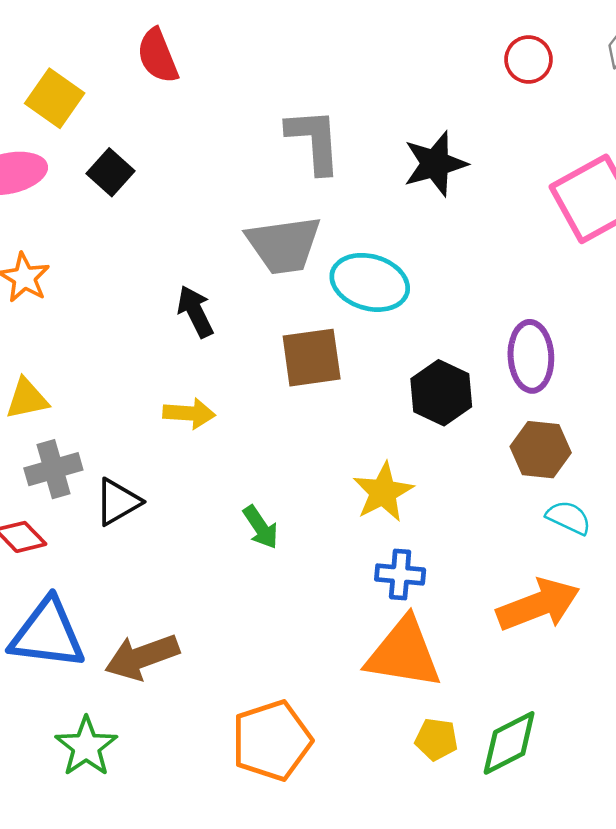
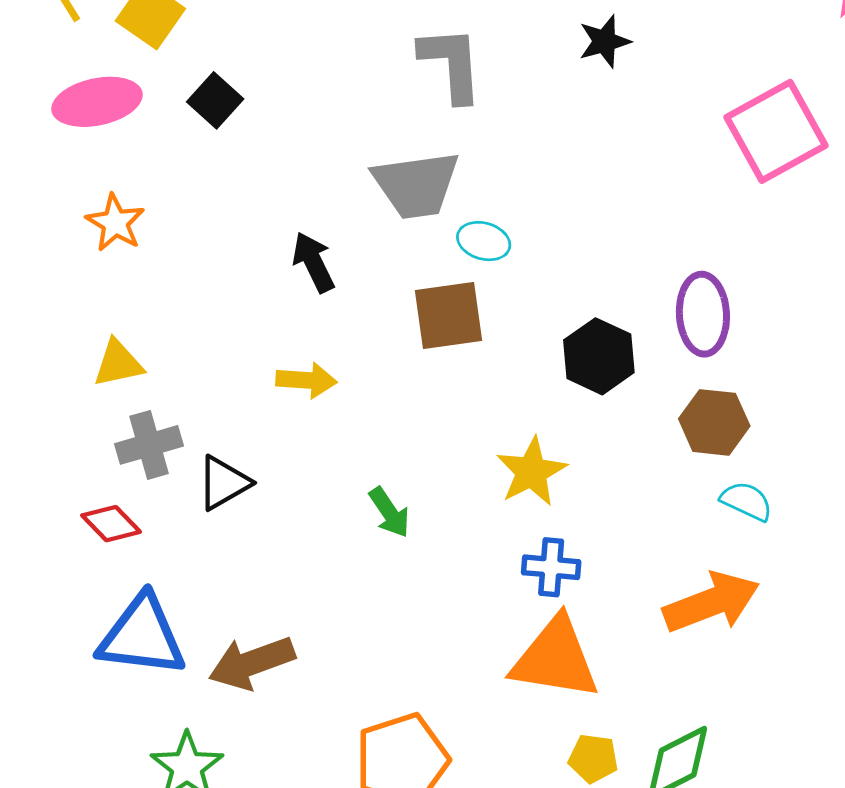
black star: (435, 164) -> (605, 41), moved, size x0.7
cyan ellipse: (370, 282) -> (484, 241), moved, size x0.6

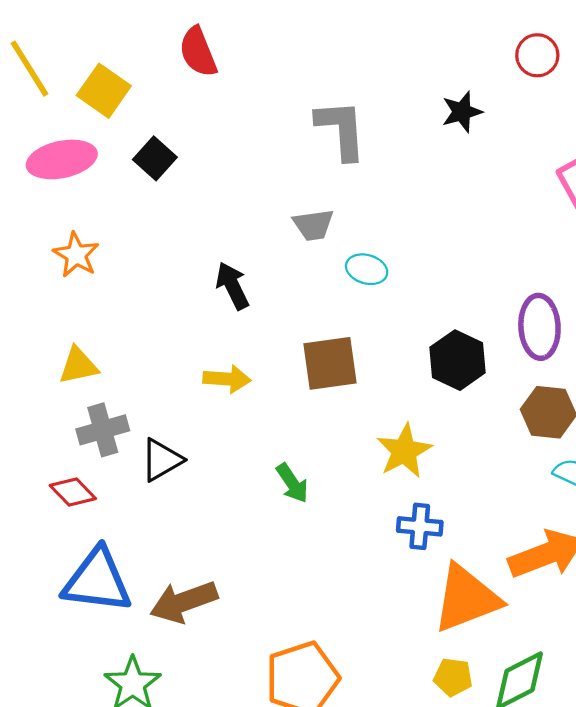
gray trapezoid: (416, 185) -> (313, 225), size x0.6
brown square: (448, 316) -> (330, 363), moved
orange triangle: (555, 659) -> (466, 598), moved, turned -30

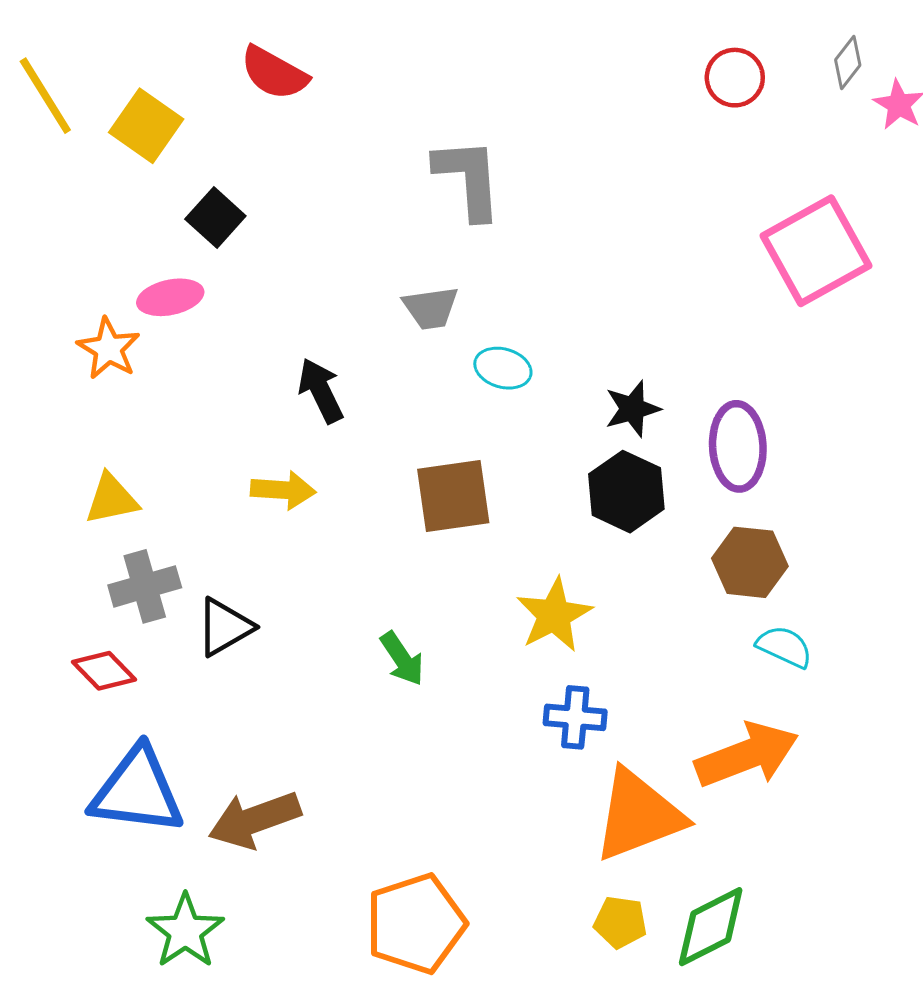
red semicircle: (198, 52) -> (274, 73), turned -39
black star: (462, 112) -> (632, 409), moved
pink ellipse: (62, 159) -> (170, 297), moved, size x0.7
yellow arrow: (227, 379) -> (283, 490), moved

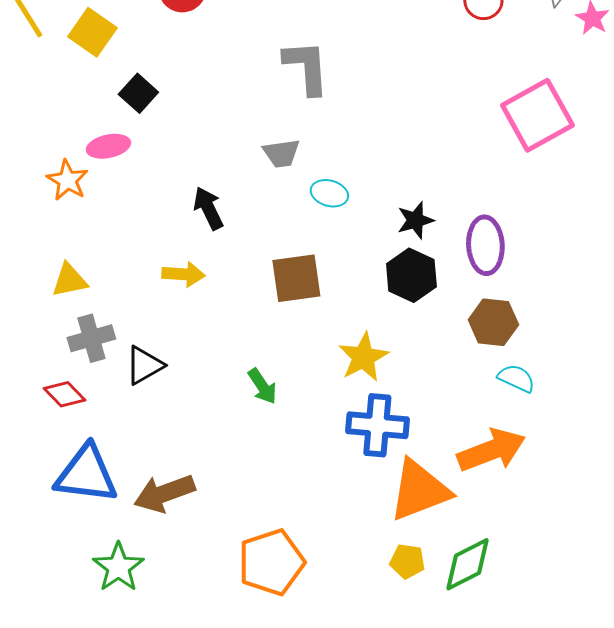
blue cross: (575, 717) -> (377, 425), size x1.5

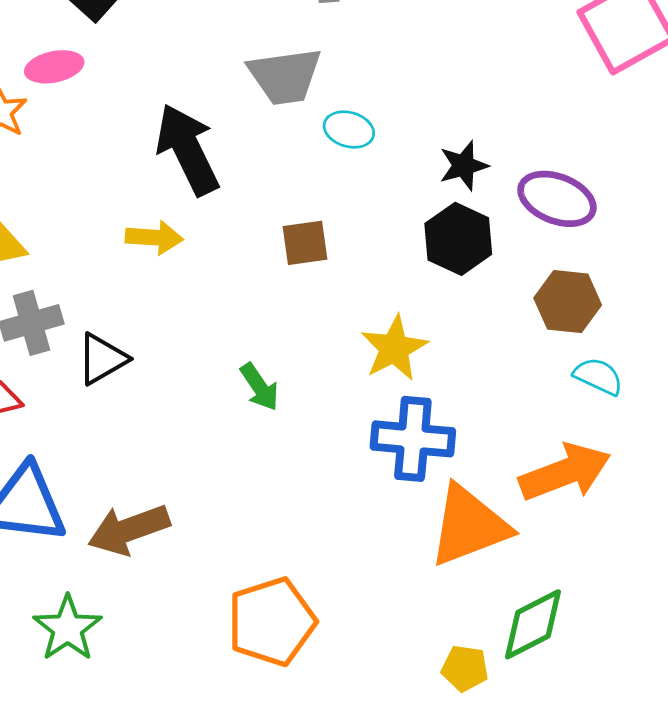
gray trapezoid: (281, 153) -> (285, 76), size x1.5
black arrow: (208, 208) -> (188, 150), size x1.6
purple ellipse: (485, 245) -> (557, 199), turned -66
brown square: (296, 278) -> (305, 243), size x0.7
yellow pentagon: (407, 561) -> (465, 668), moved

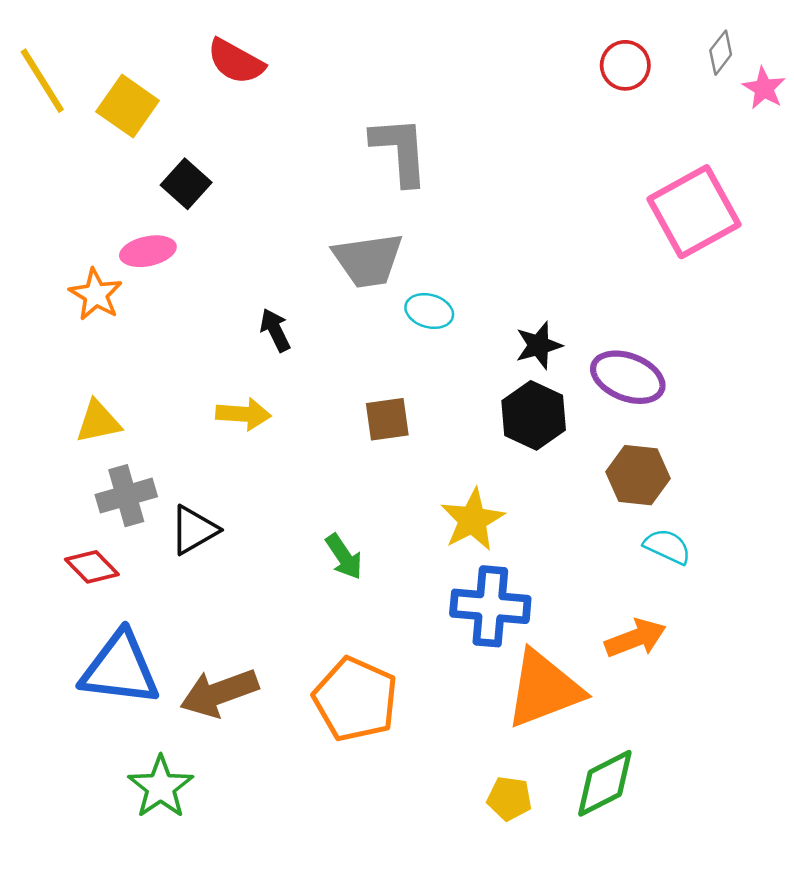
black arrow: (188, 150) -> (275, 330), size x0.5
orange arrow: (565, 472) -> (635, 638), size x0.7
orange pentagon: (272, 622) -> (355, 699), moved, turned -30
yellow pentagon: (465, 668) -> (509, 799), moved

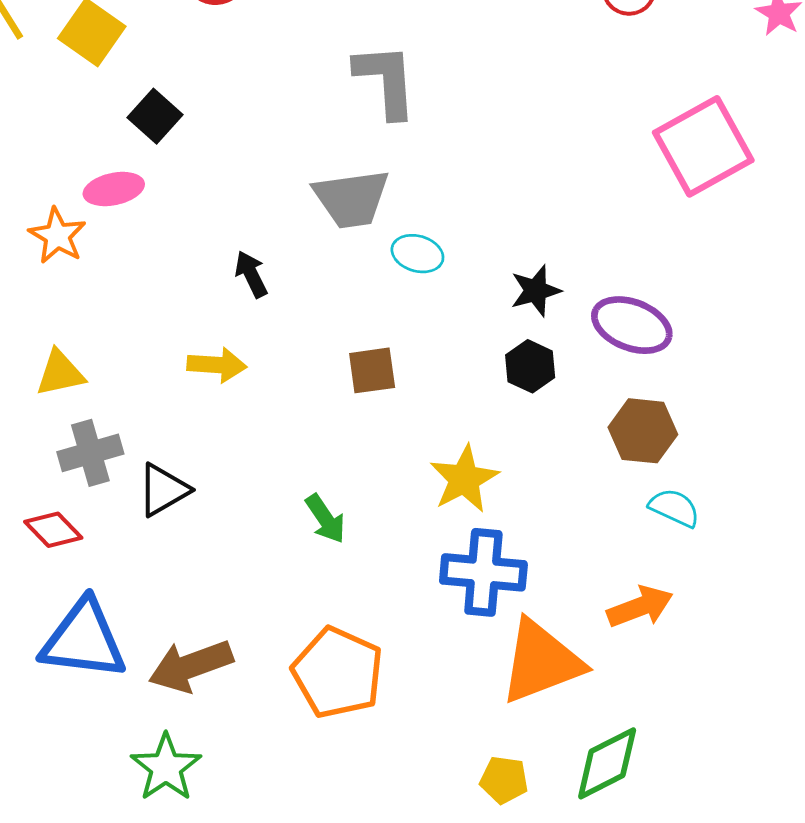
black hexagon: (534, 415) -> (530, 366), size x0.7
green star: (161, 787) -> (166, 768), moved

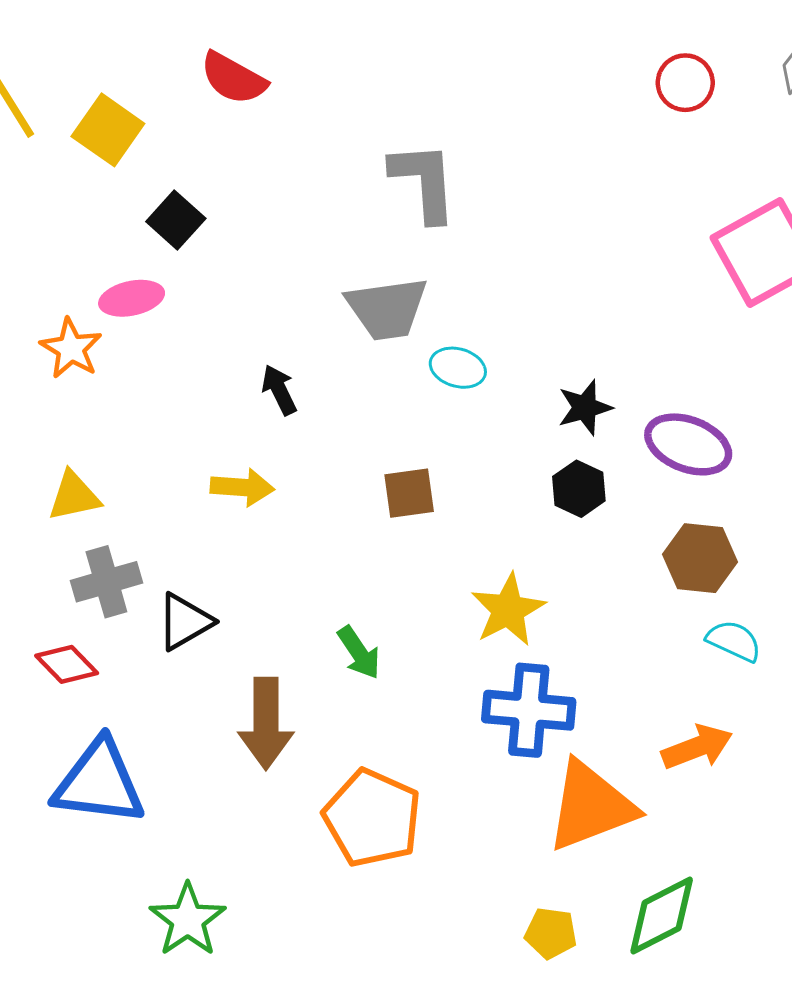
brown arrow: (191, 666) -> (266, 723), moved, turned -70

